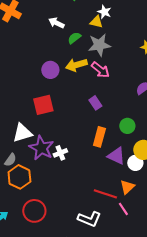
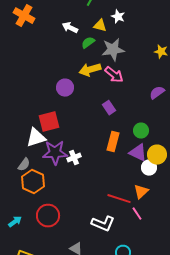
yellow triangle: (96, 22) -> (100, 26), moved
purple circle: (50, 70) -> (65, 88), moved
red square: (43, 105) -> (49, 122), moved
purple star: (41, 148) -> (55, 153), turned -30
purple triangle: (116, 156) -> (138, 153), moved

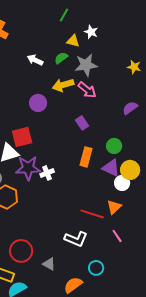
white arrow: (70, 28) -> (35, 60), moved
pink line: (137, 214) -> (117, 236), moved
red circle: (48, 216) -> (21, 251), moved

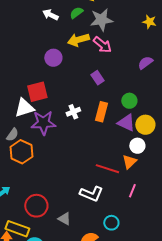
white cross: (47, 173) -> (73, 112), moved
white circle: (122, 183) -> (137, 146), moved
pink line: (117, 236) -> (132, 191), turned 56

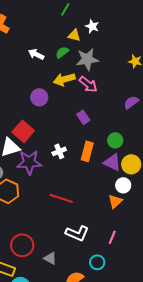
red square: (37, 92) -> (23, 131), turned -35
red line: (107, 169) -> (61, 198), moved
pink line: (132, 191) -> (112, 237), moved

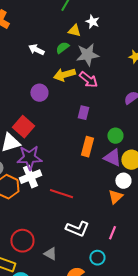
purple rectangle: (83, 117) -> (83, 113), turned 48
white cross: (59, 151) -> (30, 177), moved, size x1.5

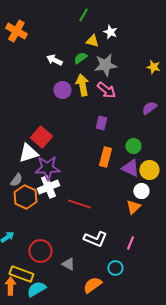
yellow arrow: (64, 75) -> (82, 85), turned 95
purple circle: (39, 93) -> (62, 90), moved

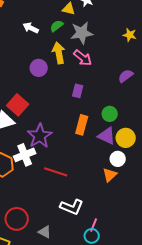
purple circle: (62, 90) -> (39, 68), moved
purple star: (47, 168) -> (40, 136), moved, turned -30
pink line: (130, 243) -> (94, 225), moved

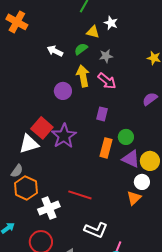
gray star: (82, 33) -> (106, 56), size x0.6
green circle: (110, 114) -> (126, 137), moved
purple star: (40, 136) -> (64, 136), moved
white cross: (25, 155) -> (49, 208), moved

